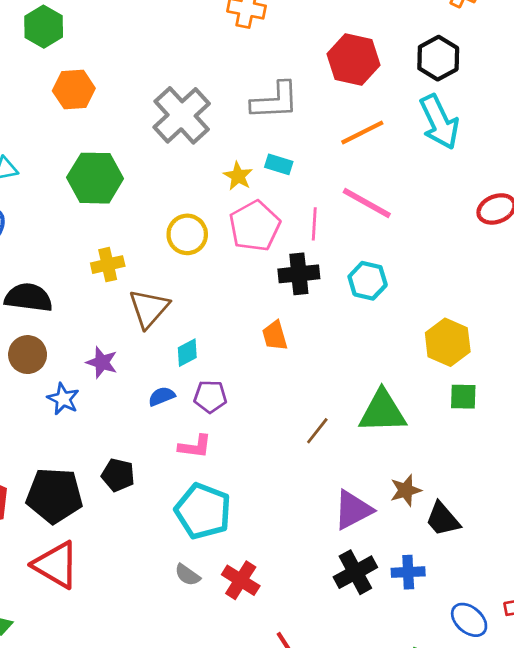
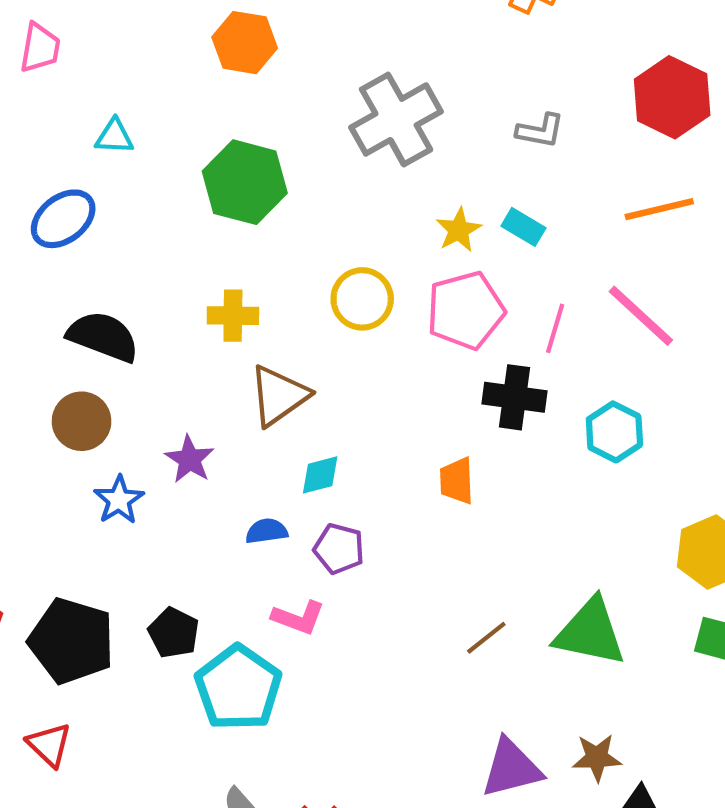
gray L-shape: (275, 101) -> (540, 131), size x0.6
cyan pentagon: (203, 511) -> (238, 688), moved
red triangle: (56, 565) -> (49, 745), size x0.6

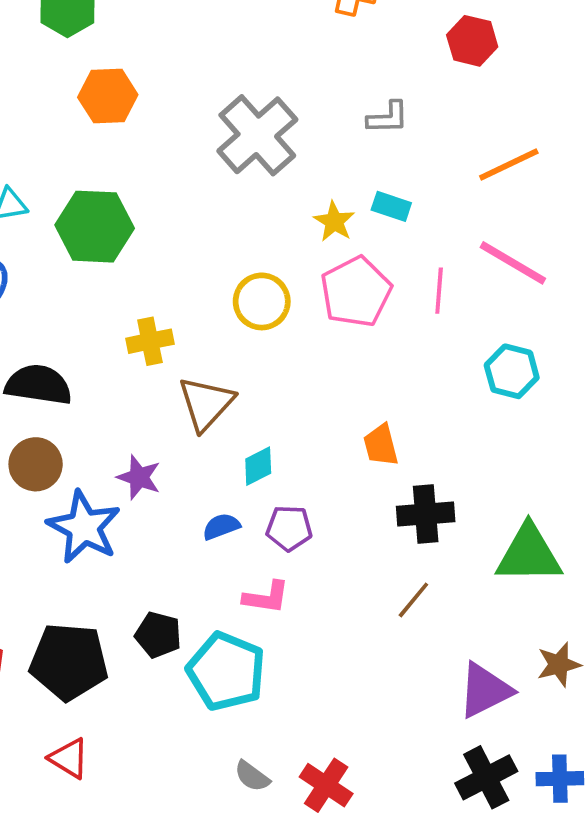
red hexagon: (672, 97) -> (472, 41), moved, size x0.7
green hexagon: (245, 182) -> (95, 227), moved
black cross: (515, 397) -> (426, 514), moved
blue star: (119, 500) -> (84, 527), size x1.6
brown line: (486, 638) -> (413, 600), moved

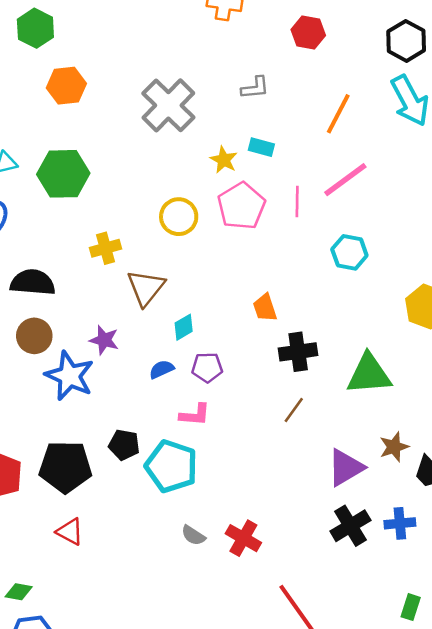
orange line: (509, 164) -> (338, 114), turned -33
pink line: (513, 263) -> (345, 180), turned -63

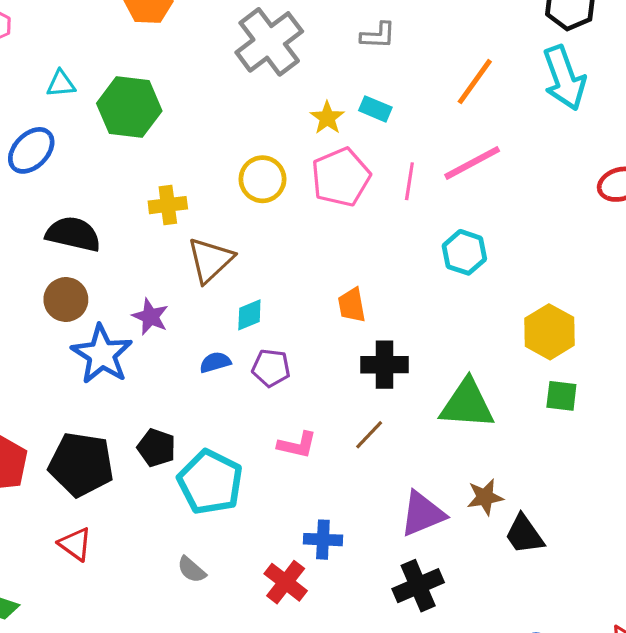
pink L-shape: (195, 415) -> (297, 445), moved
blue cross: (400, 523) -> (323, 540), moved
gray semicircle: (193, 535) -> (192, 570), moved

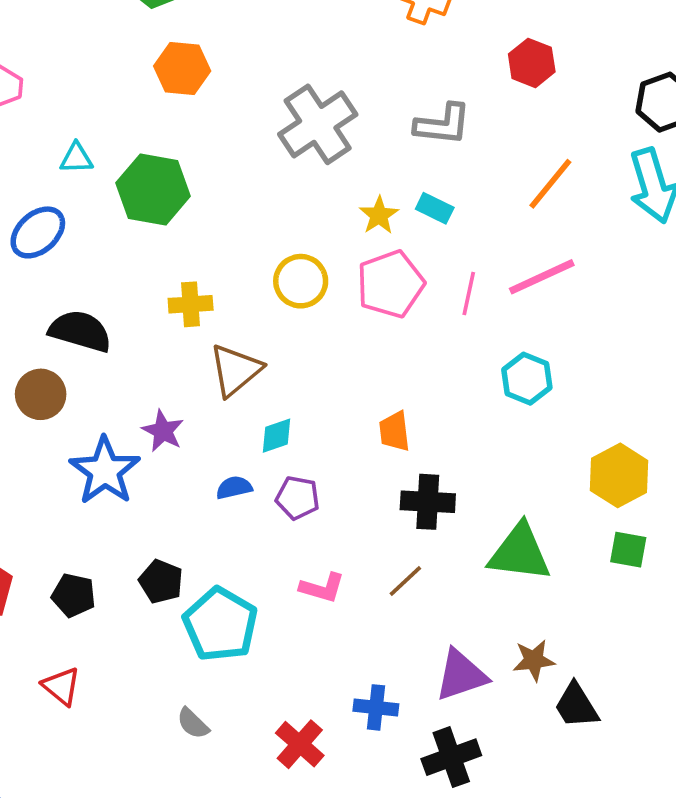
gray L-shape: (378, 35) -> (443, 124), size x1.4
brown circle: (66, 300) -> (41, 394), moved
black pentagon: (81, 464) -> (74, 595), size x0.6
blue cross: (323, 540) -> (376, 707), moved

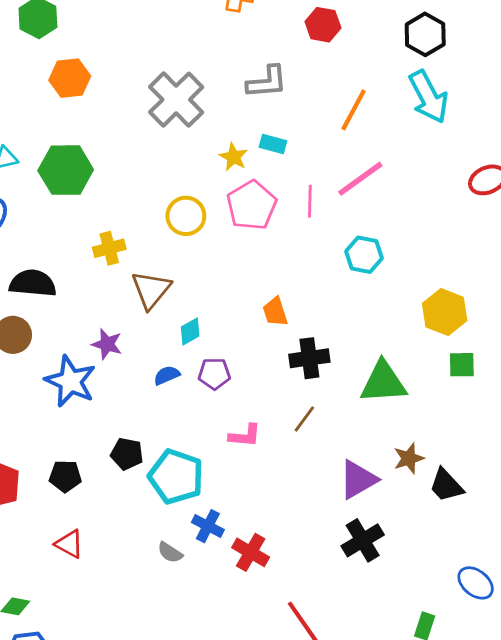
blue cross: (376, 707) -> (208, 526), moved, turned 32

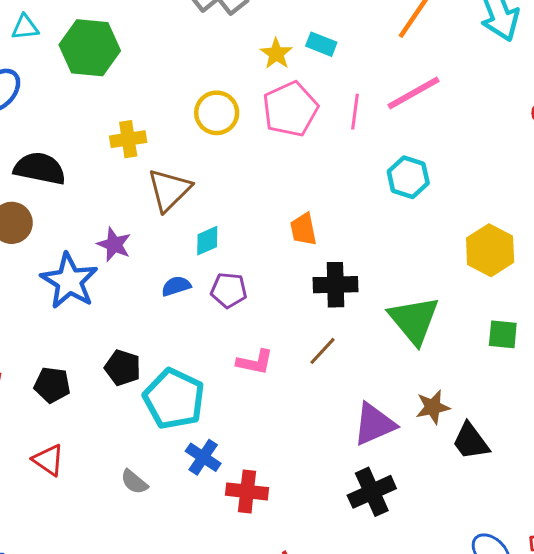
green square: (462, 365) -> (503, 334), moved
green triangle: (383, 382) -> (414, 320), turned 48
gray semicircle: (170, 552) -> (134, 482), moved
red cross: (251, 552) -> (247, 491), turned -30

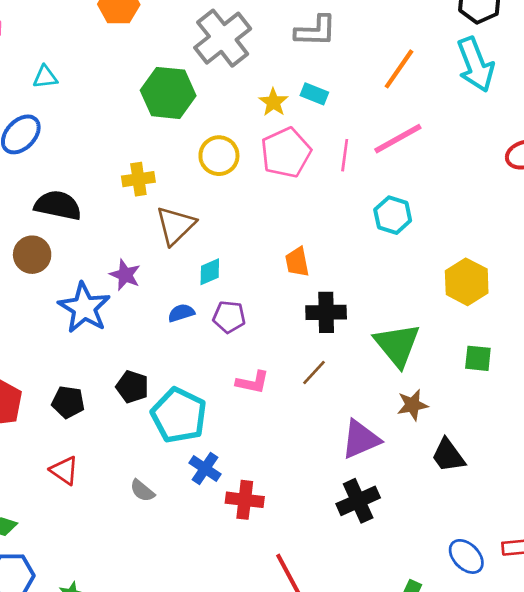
green hexagon: (90, 48) -> (168, 93), moved
brown star: (433, 407) -> (412, 405), moved

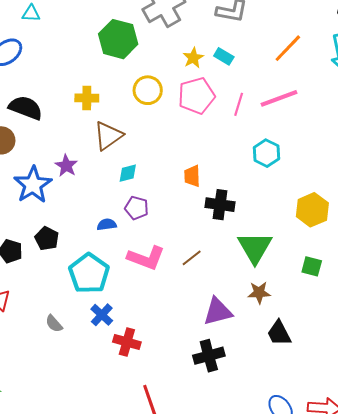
black cross: (326, 312) -> (220, 205), moved
blue semicircle: (181, 313) -> (107, 225), moved
pink L-shape: (253, 382) -> (146, 258), size x1.5
black pentagon: (132, 387) -> (47, 239), moved

